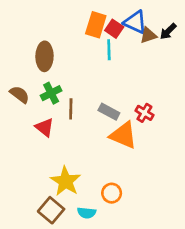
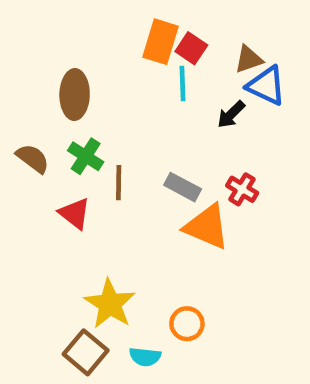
blue triangle: (135, 22) -> (266, 86), moved
black arrow: (168, 31) -> (231, 114), moved
green cross: (51, 93) -> (86, 156), turned -30

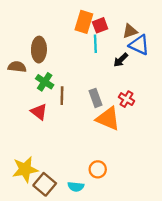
red square: (191, 48) -> (100, 25), turned 35
brown semicircle: (33, 158) -> (17, 67), moved, turned -30
gray rectangle: (183, 187) -> (95, 98), turned 42
yellow star: (110, 304) -> (25, 169), moved, turned 30

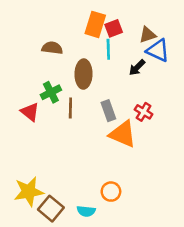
brown ellipse: (39, 50) -> (84, 74), moved
brown semicircle: (17, 67) -> (52, 48), moved
green cross: (45, 82) -> (51, 92), turned 30
red triangle: (39, 112) -> (30, 112), moved

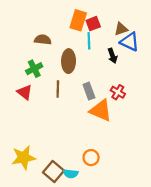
black arrow: (137, 67) -> (112, 56), turned -64
green cross: (51, 92) -> (34, 69), moved
brown square: (51, 209) -> (54, 171), moved

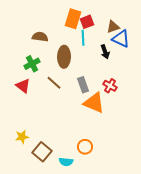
brown line: (58, 89) -> (54, 83), turned -49
yellow star: (24, 158) -> (22, 137), moved, size x0.6
brown square: (54, 171) -> (42, 152), moved

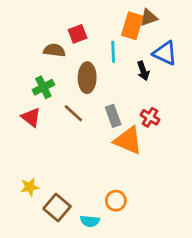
orange rectangle: (73, 19) -> (132, 26), moved
red square: (87, 22) -> (78, 34), moved
brown triangle: (113, 27) -> (149, 18), moved

